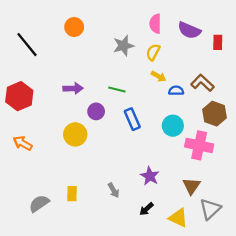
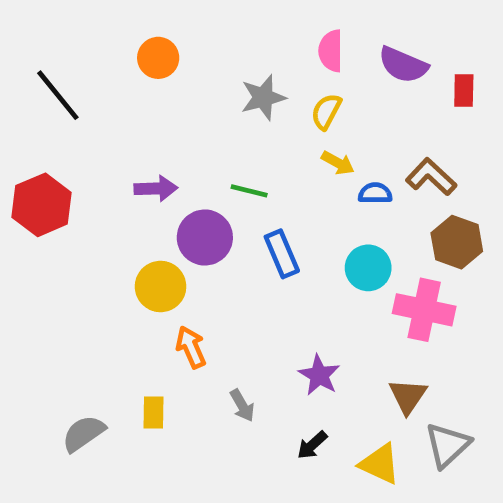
purple circle: (96, 111) -> (205, 238), size x1.5
orange arrow: (23, 143) -> (191, 347), moved, turned 36

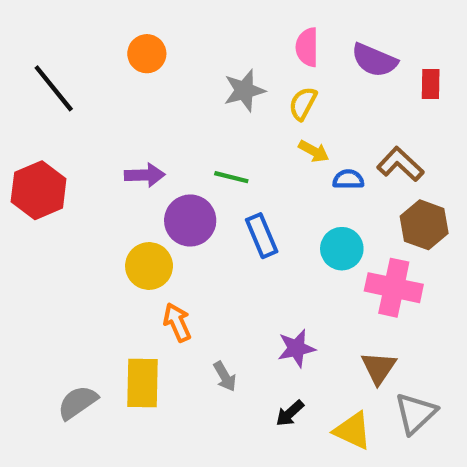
purple star: (319, 375) -> (296, 348), turned 30
yellow rectangle: (154, 412) -> (143, 383), size x1.6

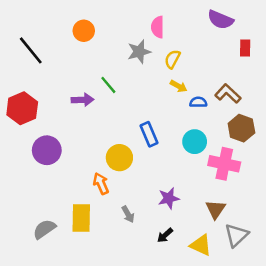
pink semicircle: (307, 47) -> (158, 27), moved
purple semicircle: (374, 60) -> (220, 20), moved
green line: (231, 177) -> (108, 85), moved, turned 36
purple circle: (190, 221) -> (47, 150), moved
yellow circle: (149, 266) -> (119, 158), moved

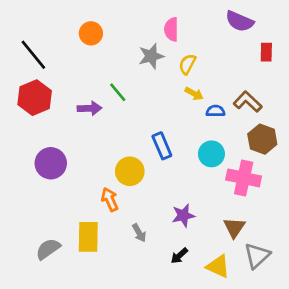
red hexagon: (22, 108) -> (35, 98), moved

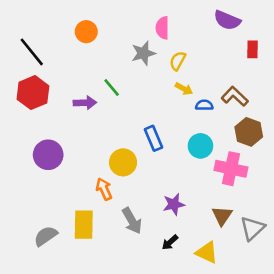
gray arrow: (139, 233) -> (132, 221), size x1.5
gray triangle: (257, 256) -> (252, 228), moved

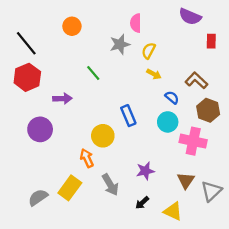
purple arrow: (85, 103) -> (62, 99), moved
blue semicircle: (204, 105) -> (172, 97), moved, turned 40
yellow rectangle: (84, 225) -> (70, 188), turned 35

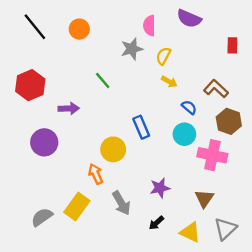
purple semicircle: (190, 17) -> (189, 19), moved
black line: (26, 43) -> (35, 27), moved
gray triangle: (211, 191) -> (225, 229), moved

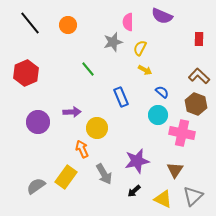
brown L-shape: (216, 89) -> (199, 76), moved
purple arrow: (69, 108) -> (72, 112), moved
blue rectangle: (141, 127) -> (121, 97), moved
purple star: (160, 188) -> (137, 161), size x1.4

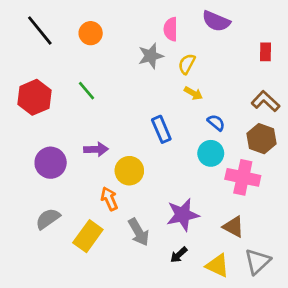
green line: (88, 69) -> (87, 91), moved
brown triangle: (175, 170) -> (233, 227), turned -36
gray semicircle: (36, 186) -> (48, 219), moved

